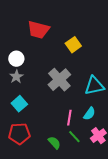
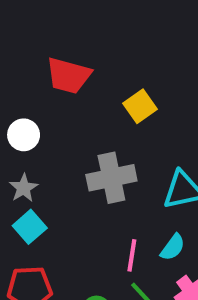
gray star: (16, 77) -> (24, 188), moved
gray cross: (59, 80) -> (111, 178), turned 30

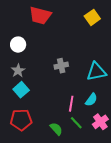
yellow square: (140, 106) -> (92, 17), moved
gray cross: (111, 178) -> (61, 66), size x0.6

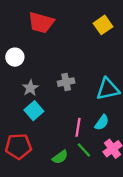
gray star: (18, 71) -> (30, 88), moved
cyan square: (21, 90) -> (34, 111), moved
green semicircle: (56, 129) -> (60, 157), turned 96

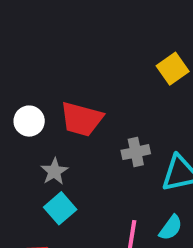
red trapezoid: (41, 23) -> (81, 119), moved
gray cross: (66, 82) -> (136, 152), moved

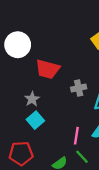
white circle: (29, 121) -> (18, 45), moved, size x1.5

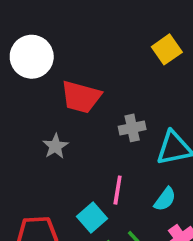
cyan square: (35, 120) -> (92, 217), moved
pink line: (76, 136) -> (118, 190), moved

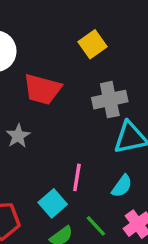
yellow square: (167, 49) -> (92, 44), moved
gray cross: (132, 128) -> (110, 100), moved, size x1.4

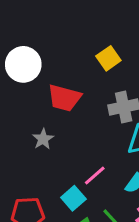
pink line: (77, 177) -> (95, 175), turned 40

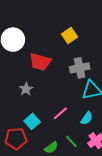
cyan square: (73, 198) -> (32, 121), moved

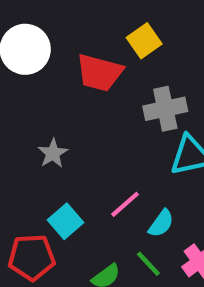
red trapezoid: (40, 62) -> (100, 73), moved
cyan semicircle: (87, 118) -> (161, 223), moved

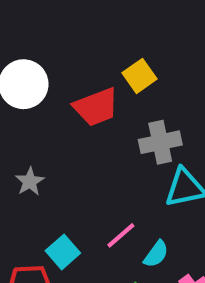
red trapezoid: (100, 73) -> (96, 107), turned -36
gray star: (53, 153) -> (30, 182), moved

